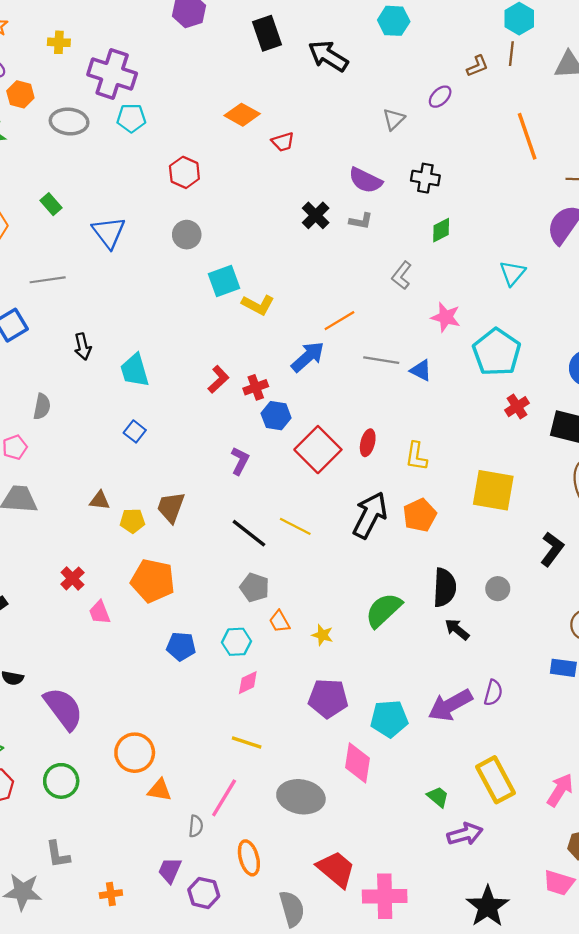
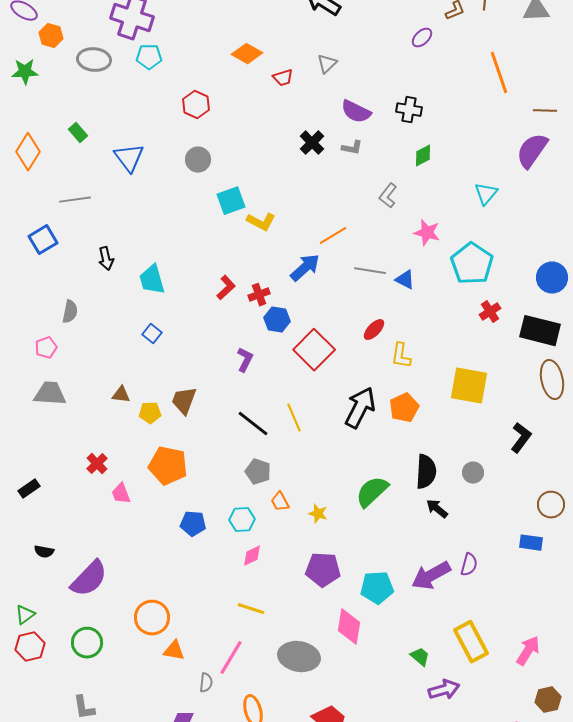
gray triangle: (394, 119) -> (327, 64), moved
red ellipse: (368, 443) -> (374, 330), moved, turned 30
yellow line: (295, 526) -> (294, 418), turned 40
purple semicircle: (63, 709) -> (89, 579), turned 81

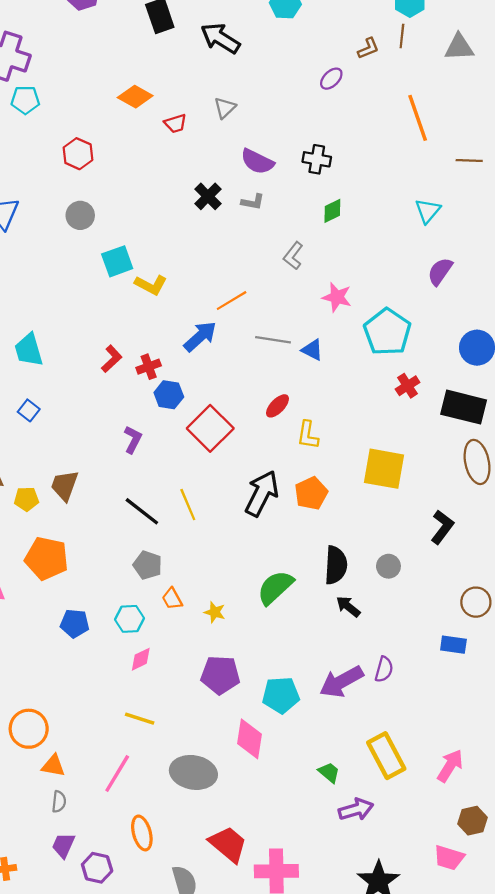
purple semicircle: (532, 151) -> (440, 271), moved, size x0.7
cyan triangle: (486, 194) -> (428, 211), moved
gray semicircle: (206, 683) -> (59, 802), moved

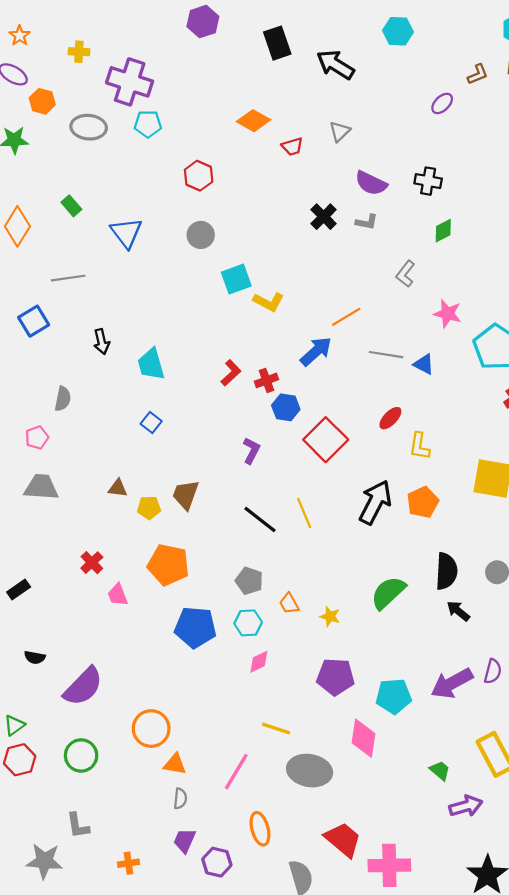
gray pentagon: (147, 565) -> (249, 581), moved
blue pentagon: (75, 623) -> (195, 627), size x1.5
yellow line: (140, 719) -> (276, 729), moved

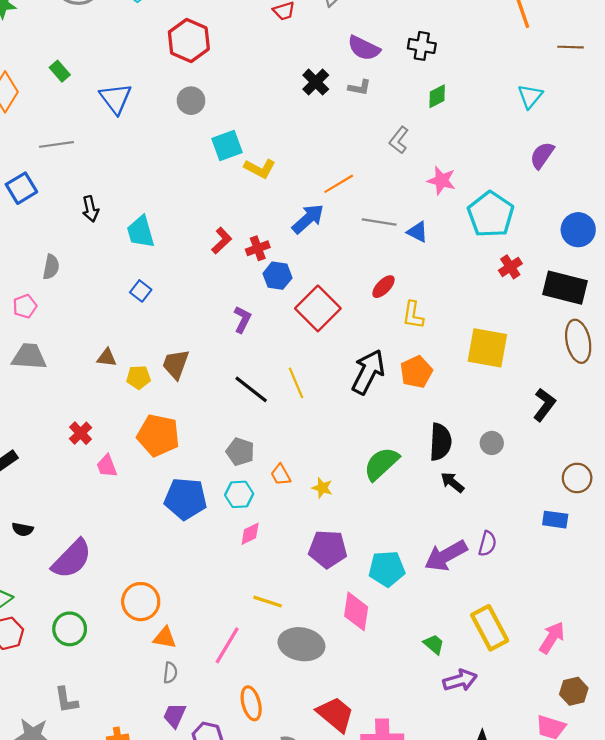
red hexagon: (199, 176) -> (189, 41), size x1.4

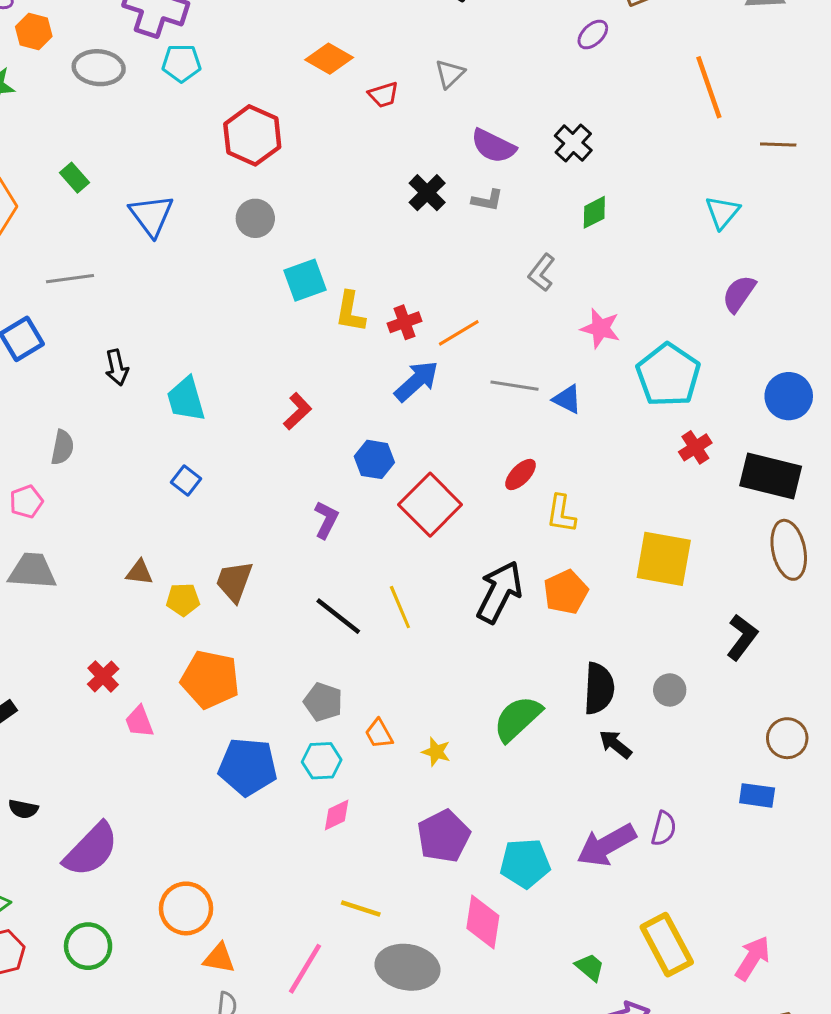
black cross: (422, 46) -> (573, 143), turned 32
yellow L-shape: (260, 168) -> (350, 312), turned 72
red cross: (258, 248) -> (404, 322), moved
purple pentagon: (328, 549) -> (444, 836), turned -30

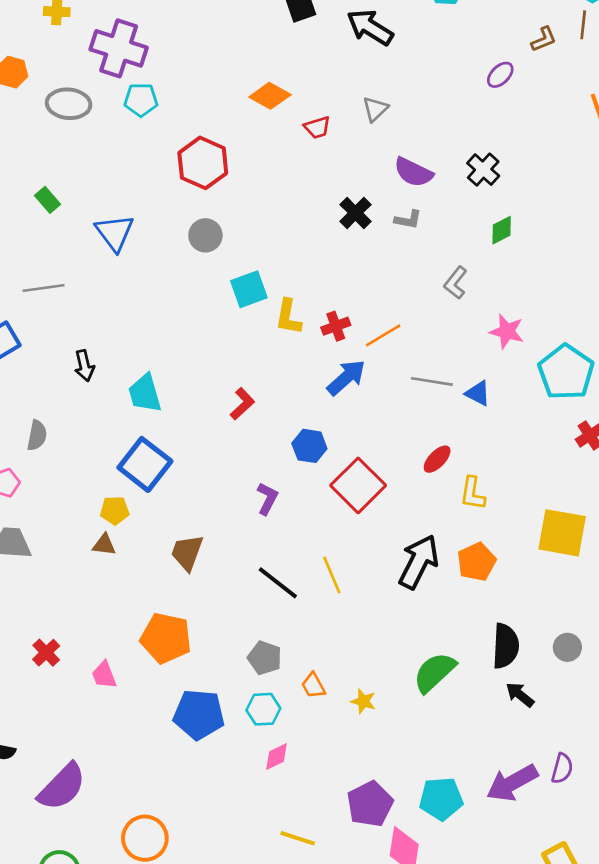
blue square: (186, 481) -> (145, 464), size x2.0
yellow pentagon: (183, 600) -> (115, 510), moved
red cross: (103, 676) -> (46, 653), moved
purple pentagon: (444, 836) -> (370, 804), moved

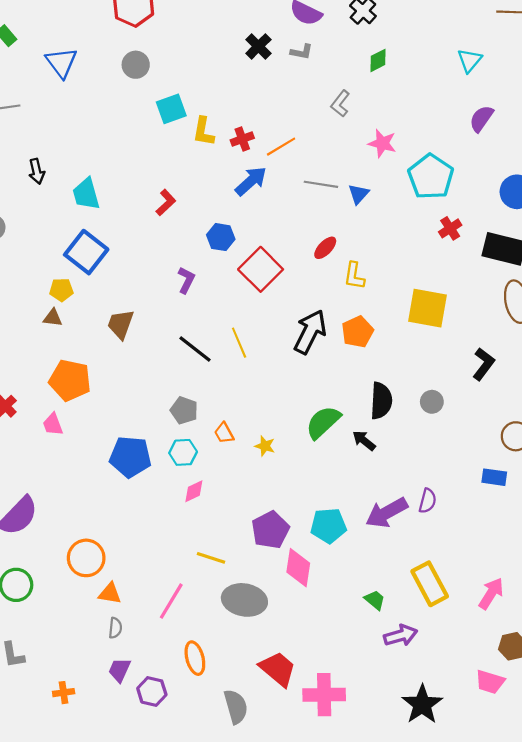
blue triangle: (478, 393) -> (359, 194), turned 45
orange pentagon: (166, 638) -> (70, 380), moved
black arrow: (520, 695) -> (364, 441), moved

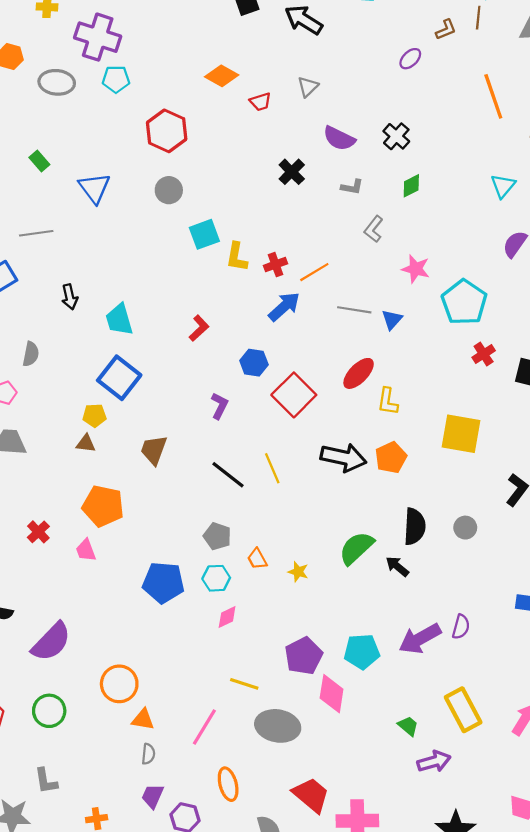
gray L-shape: (302, 52) -> (352, 187), moved
red ellipse: (325, 248) -> (359, 373), size x1.4
black arrow: (310, 332) -> (343, 458), turned 75

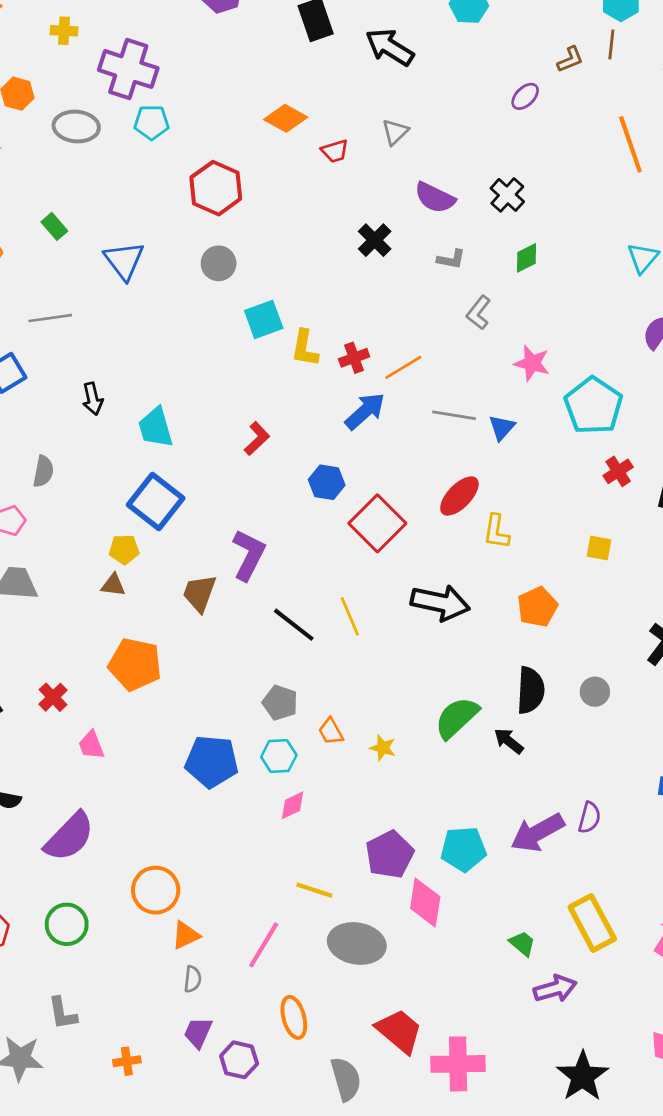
purple L-shape: (219, 406) -> (249, 555), moved, size x1.5
yellow square: (461, 434) -> (599, 548), moved, size x0.5
orange pentagon: (391, 458) -> (537, 607), moved
pink trapezoid: (86, 550) -> (91, 745), moved
orange triangle: (143, 719) -> (186, 935), turned -35

